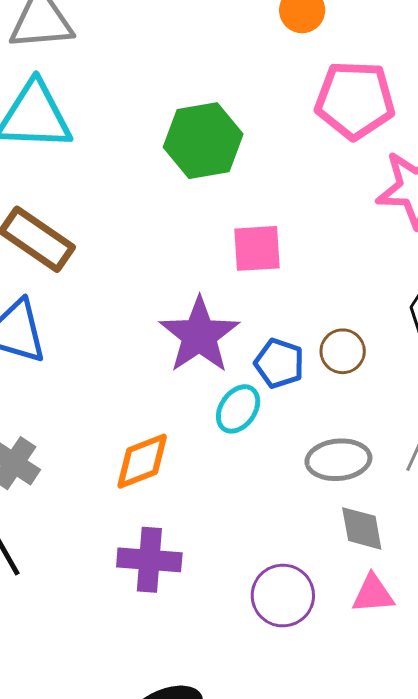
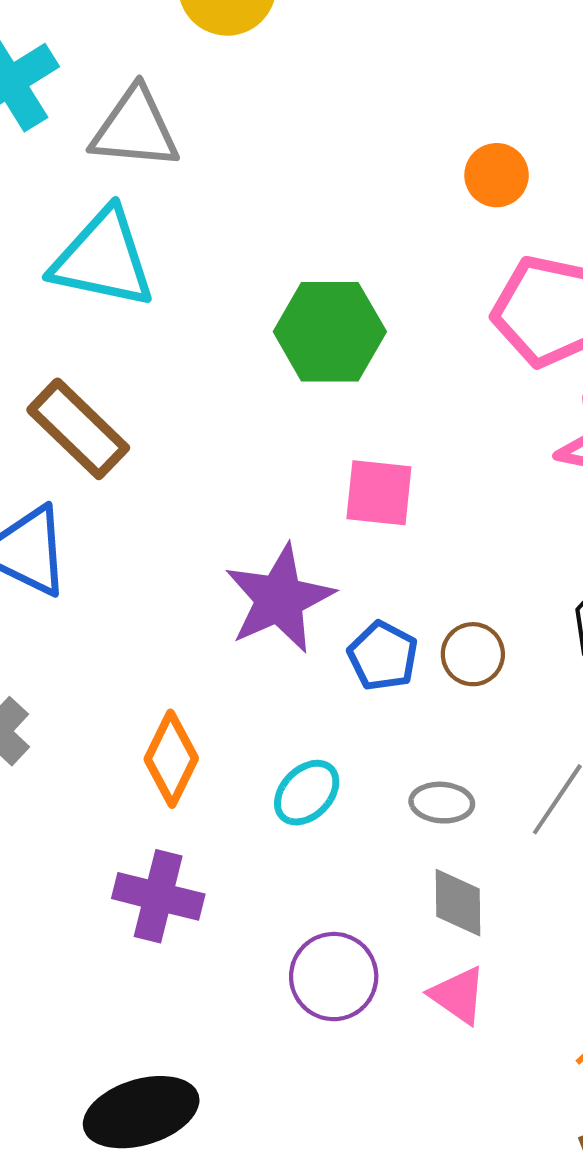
cyan ellipse: (238, 409) -> (307, 793), moved
gray ellipse: (338, 460) -> (442, 803), size x0.7
orange diamond: (142, 461) -> (171, 759), turned -52
pink triangle: (373, 594) -> (458, 995), turned 30

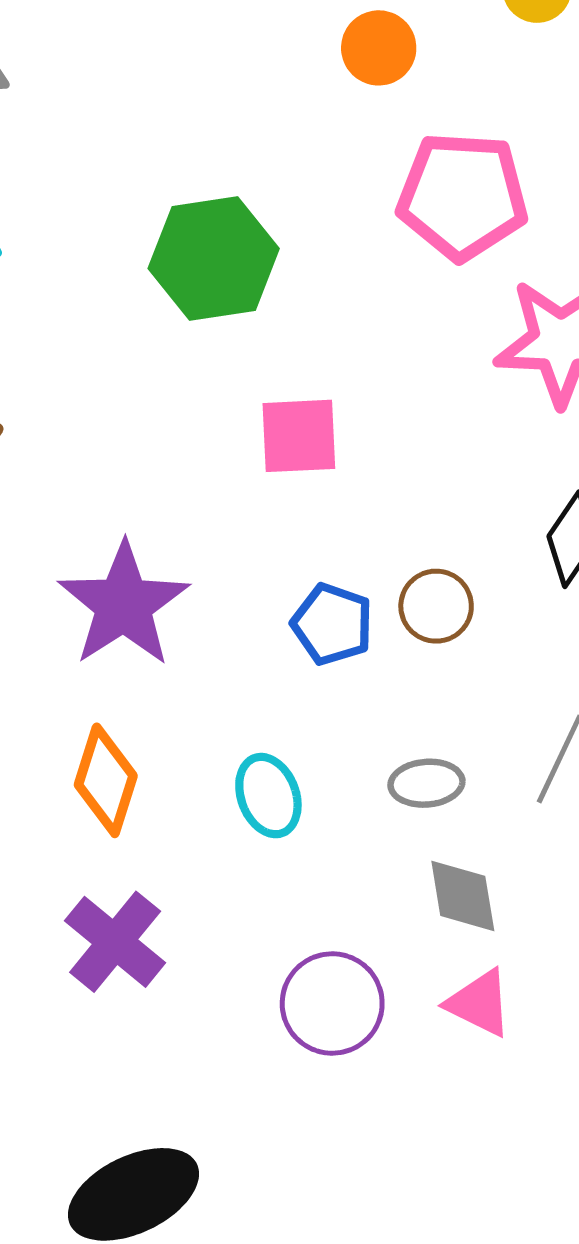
purple star: (279, 599) -> (124, 605), moved
cyan ellipse: (307, 793) -> (268, 796), turned -56
purple cross: (158, 896) -> (115, 942), turned 34

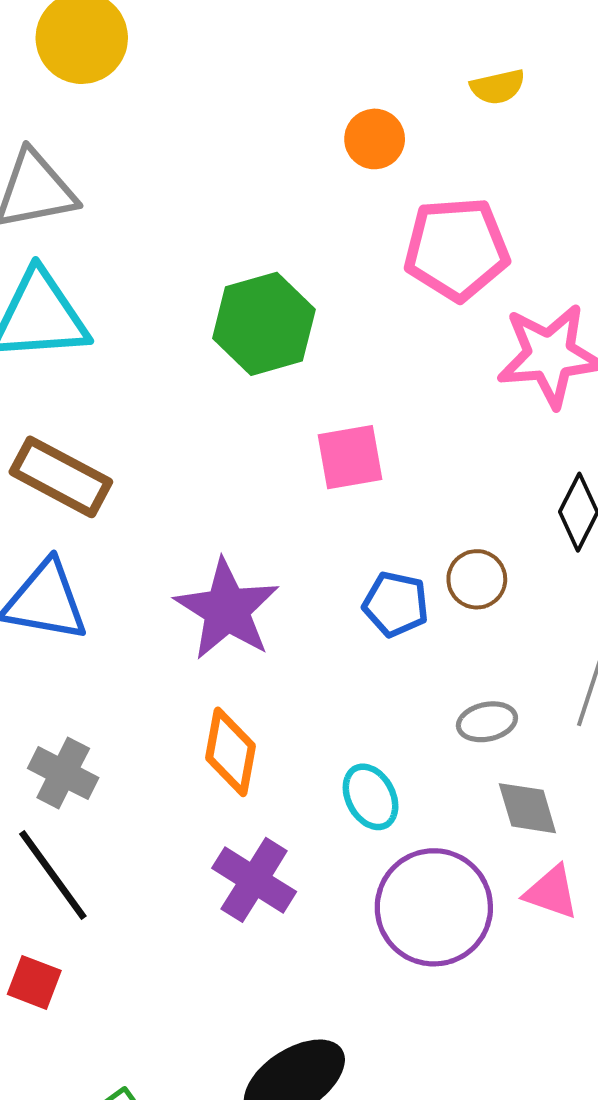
cyan ellipse: (268, 796) -> (371, 797), moved
purple circle: (332, 1004) -> (434, 907), size x1.4

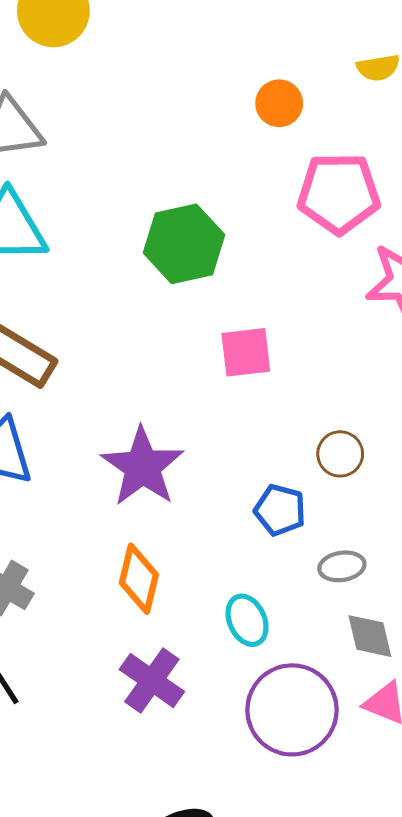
blue pentagon: (396, 604) -> (280, 510), moved

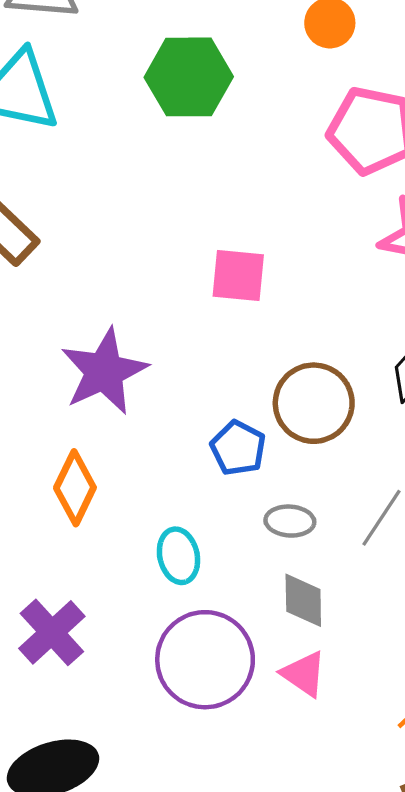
green hexagon: (184, 244) -> (189, 77), moved
brown circle: (340, 454) -> (314, 403), size x1.6
purple cross: (152, 680) -> (52, 632), moved

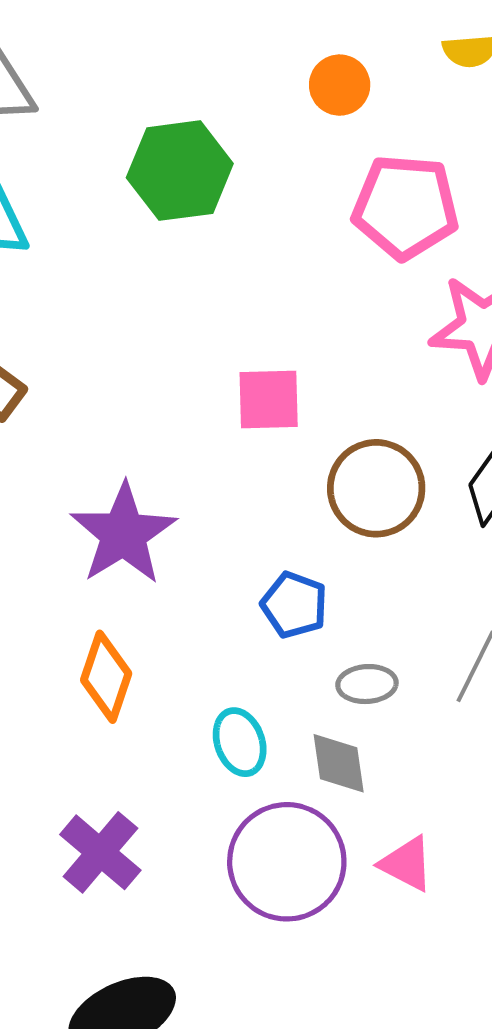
brown circle: (314, 403) -> (376, 488), moved
gray diamond: (303, 600) -> (339, 763), moved

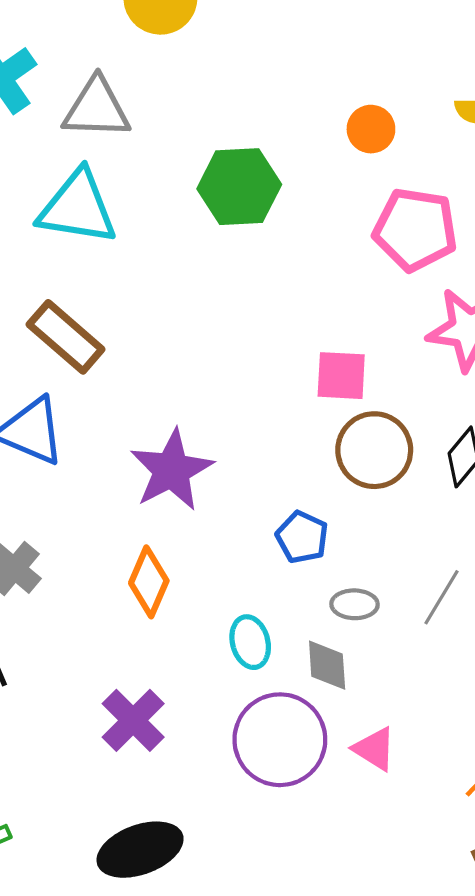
pink square: (269, 400) -> (341, 376), moved

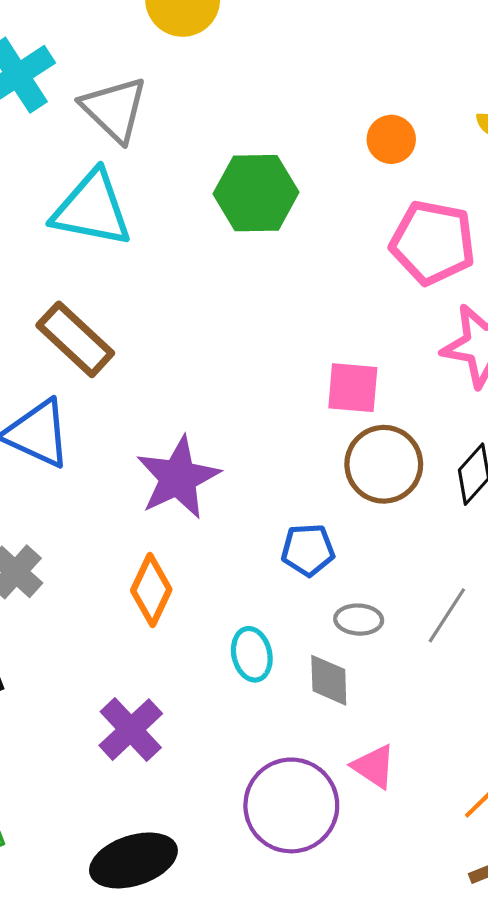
gray triangle: (97, 108) -> (114, 109), turned 40
blue pentagon: (302, 537) -> (308, 550), turned -30
purple circle: (280, 740) -> (291, 805), moved

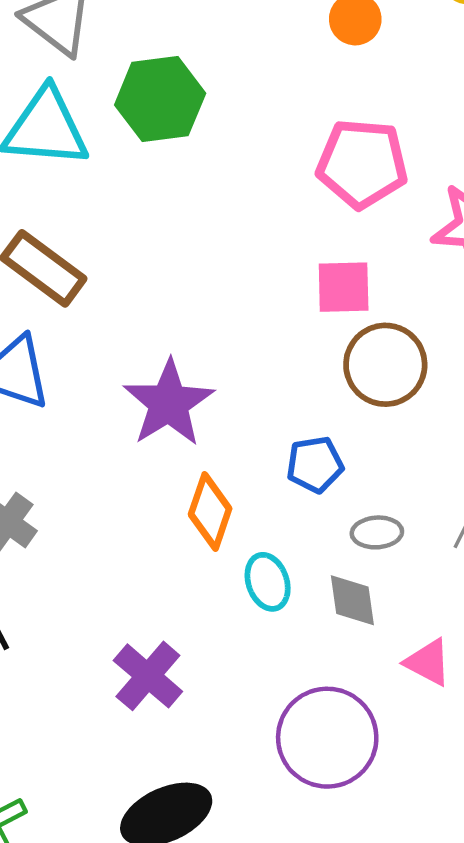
green hexagon: (256, 193) -> (160, 99), moved
pink pentagon: (433, 242) -> (362, 164), moved
orange diamond: (151, 590) -> (210, 511), moved
pink triangle: (374, 766) -> (428, 662), moved

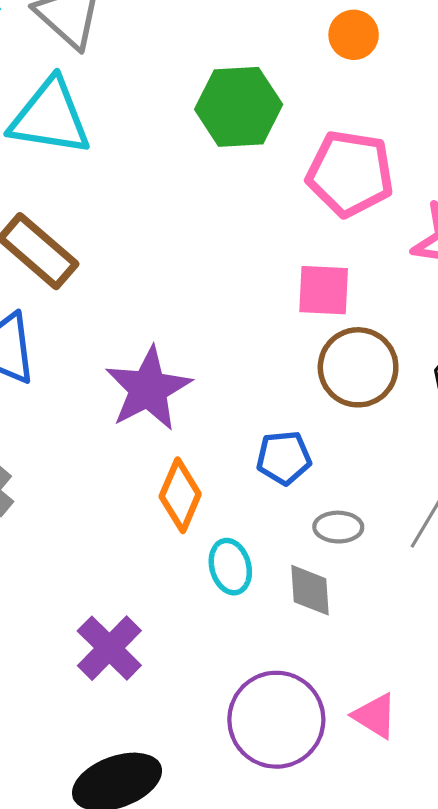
green hexagon: (160, 99) -> (239, 107), moved
pink triangle: (428, 662) -> (375, 716), moved

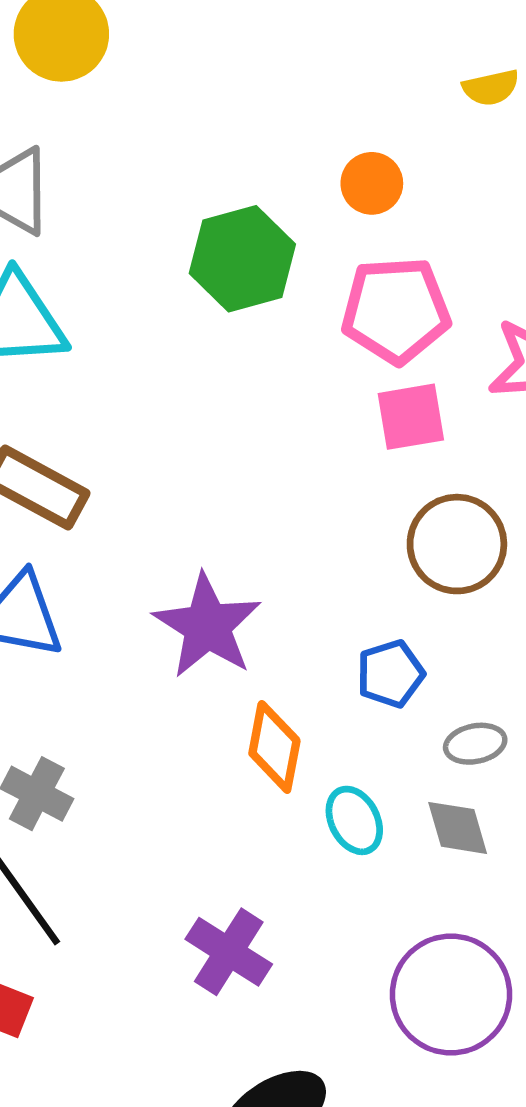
orange circle: (354, 35) -> (372, 183), moved
pink square: (324, 290) -> (411, 417), moved

